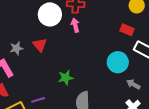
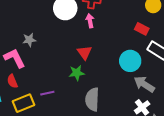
red triangle: (40, 45) -> (85, 53), moved
gray arrow: (133, 84) -> (144, 84), size x1.5

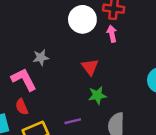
red triangle: (85, 53) -> (90, 67), moved
purple line: (47, 93) -> (73, 121), moved

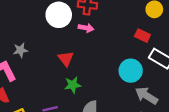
pink arrow: (112, 34) -> (86, 28), turned 112

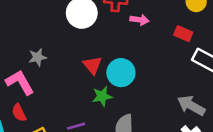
pink arrow: (86, 28) -> (139, 20), moved
cyan circle: (131, 71) -> (121, 73), moved

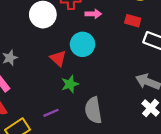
cyan circle: (121, 73) -> (82, 44), moved

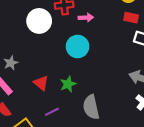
red rectangle: (133, 21) -> (131, 18), moved
red triangle: (58, 58) -> (41, 83), moved

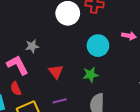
pink arrow: (86, 18) -> (129, 36), moved
green star: (68, 84) -> (91, 75), moved

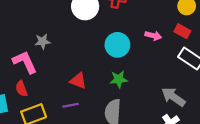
red triangle: (56, 72) -> (78, 81), moved, turned -35
green star: (91, 75) -> (119, 79), moved

